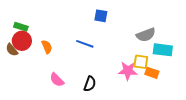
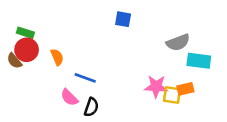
blue line: (85, 44) -> (85, 78), moved
yellow square: (141, 62) -> (172, 95), moved
orange rectangle: (152, 73) -> (185, 89), turned -32
black semicircle: (90, 84) -> (91, 107), moved

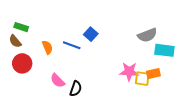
blue square: (123, 19) -> (91, 34), moved, turned 32
red circle: (27, 50) -> (22, 63), moved
brown semicircle: (14, 61) -> (15, 41), moved
blue line: (85, 78) -> (72, 45), moved

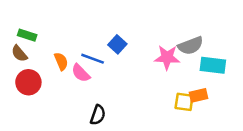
pink star: (129, 72) -> (167, 57), moved
pink semicircle: (58, 81) -> (81, 73), moved

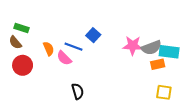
gray semicircle: (191, 46) -> (151, 48), moved
orange rectangle: (198, 95) -> (158, 64), moved
yellow square: (184, 102) -> (164, 92), moved
black semicircle: (98, 115) -> (78, 91), turned -35

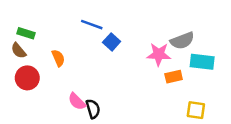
blue line: (73, 47) -> (92, 25), moved
gray semicircle: (151, 48) -> (182, 41), moved
pink semicircle: (64, 58) -> (77, 101), moved
orange rectangle: (158, 64) -> (174, 77), moved

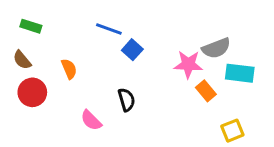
green rectangle: (26, 33) -> (31, 26), moved
orange rectangle: (174, 77) -> (206, 91), turned 63
black semicircle: (93, 109) -> (126, 100), moved
yellow square: (196, 110) -> (232, 131), turned -30

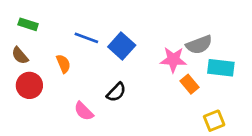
blue line: (109, 29) -> (86, 38), moved
blue square: (132, 50) -> (122, 46), size x1.4
black semicircle: (126, 100) -> (116, 92), turned 60

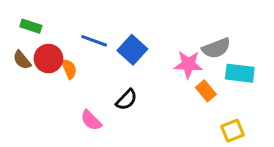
red circle: (29, 85) -> (48, 59), moved

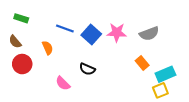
red circle: (48, 59) -> (22, 64), moved
pink star: (188, 64) -> (117, 33), moved
cyan rectangle: (240, 73) -> (165, 74), moved, turned -30
black semicircle: (126, 100) -> (87, 69), turned 70

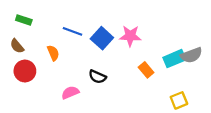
gray semicircle: (149, 34) -> (191, 55), moved
orange rectangle: (142, 63) -> (146, 70), moved
cyan rectangle: (165, 74) -> (174, 59), moved
pink semicircle: (63, 83) -> (70, 93), turned 112

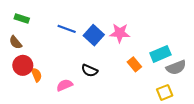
orange semicircle: (53, 53) -> (36, 75), moved
gray semicircle: (191, 55) -> (176, 67), moved

